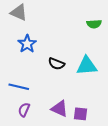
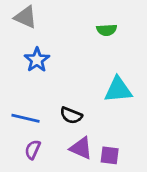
green semicircle: (94, 24) -> (107, 30), moved
black semicircle: (56, 64) -> (71, 115), moved

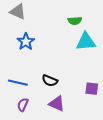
cyan triangle: (118, 90) -> (86, 42), moved
purple square: (110, 155) -> (92, 89), moved

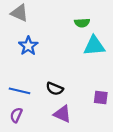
purple semicircle: (23, 105) -> (16, 115), moved

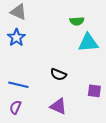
blue star: (28, 46) -> (16, 38), moved
black semicircle: (55, 89) -> (58, 74), moved

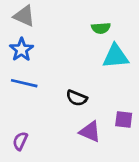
blue line: (18, 85) -> (24, 83), moved
purple triangle: (58, 106) -> (90, 132), moved

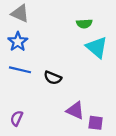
cyan triangle: (116, 56) -> (97, 47), turned 45
black semicircle: (77, 98) -> (53, 78), moved
purple square: (124, 120) -> (96, 123), moved

